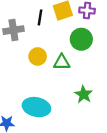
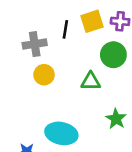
yellow circle: (38, 56) -> (44, 75), moved

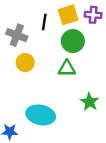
gray cross: (35, 44) -> (17, 35), turned 30
green circle: (113, 55) -> (73, 41), moved

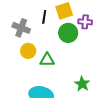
purple cross: (93, 15) -> (85, 22), moved
green triangle: (67, 68) -> (47, 60), moved

